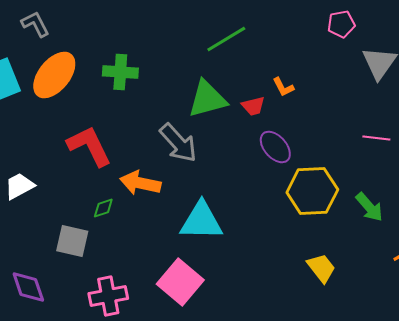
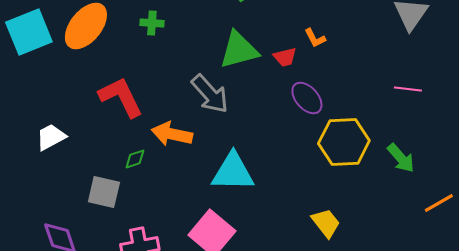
green cross: (120, 72) -> (152, 23), size x0.7
yellow trapezoid: (321, 268) -> (326, 223), moved

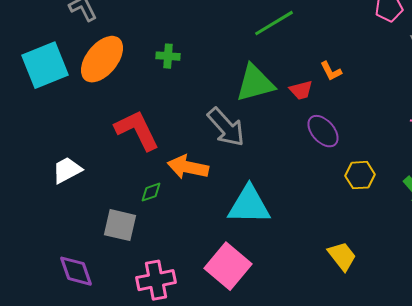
yellow hexagon: (344, 142) -> (360, 175), size x0.6

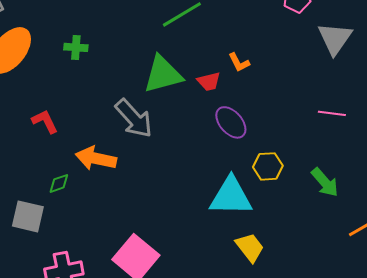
red L-shape: (137, 130) -> (45, 121), size x0.6
cyan triangle: (249, 205) -> (231, 196), moved

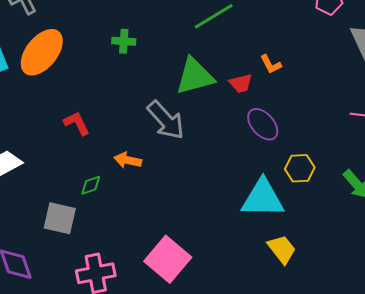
green cross: (76, 47) -> (124, 41), moved
orange arrow: (96, 158) -> (128, 160), size x0.7

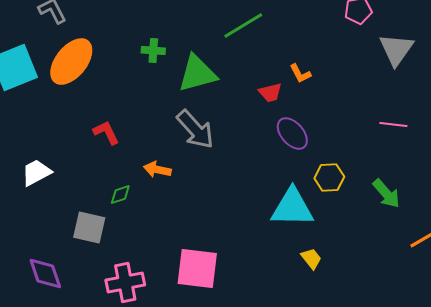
green triangle: (195, 76) -> (197, 74), moved
yellow trapezoid: (282, 249) -> (311, 259), size x0.7
pink square: (168, 259) -> (197, 269), turned -33

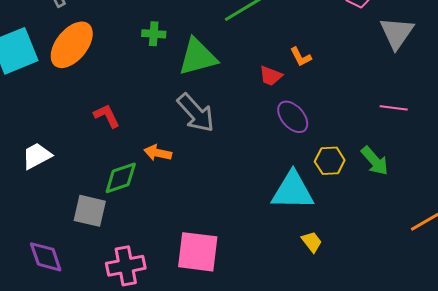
red trapezoid: (270, 93) -> (271, 76), turned 35
green arrow: (386, 194) -> (375, 161), moved
green diamond: (120, 195) -> (121, 178), size x1.6

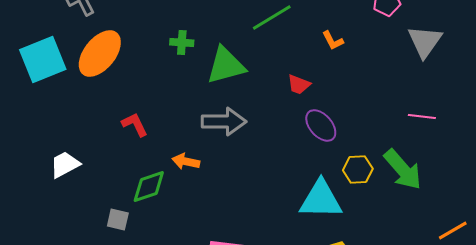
orange L-shape: (301, 57) -> (333, 40), moved
gray arrow: (196, 113) -> (224, 122), turned -48
green arrow: (375, 161) -> (403, 170), size x1.4
gray square: (90, 211) -> (118, 220), size x0.7

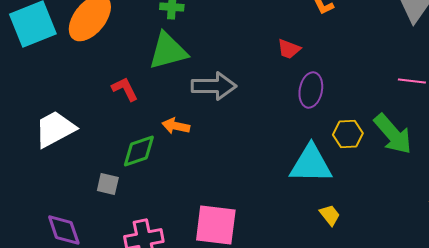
green triangle: (226, 66) -> (168, 51), moved
purple ellipse: (321, 126) -> (311, 90), turned 52
white trapezoid: (65, 164) -> (55, 129), size x1.4

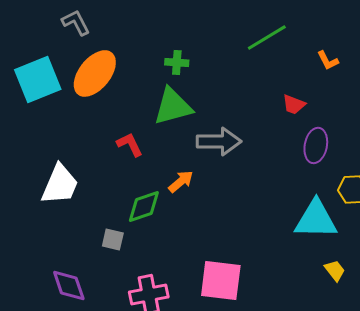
orange arrow: (176, 126) -> (181, 181), turned 128
white trapezoid: (55, 129) -> (60, 184), turned 141

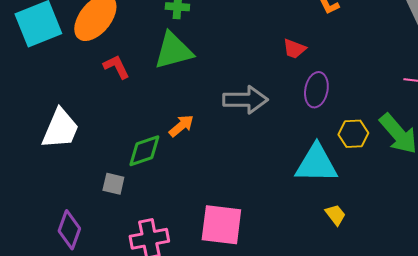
gray arrow: (219, 141) -> (245, 100), moved
red L-shape: (130, 144) -> (116, 67), moved
purple diamond: (69, 285) -> (69, 230), turned 39

